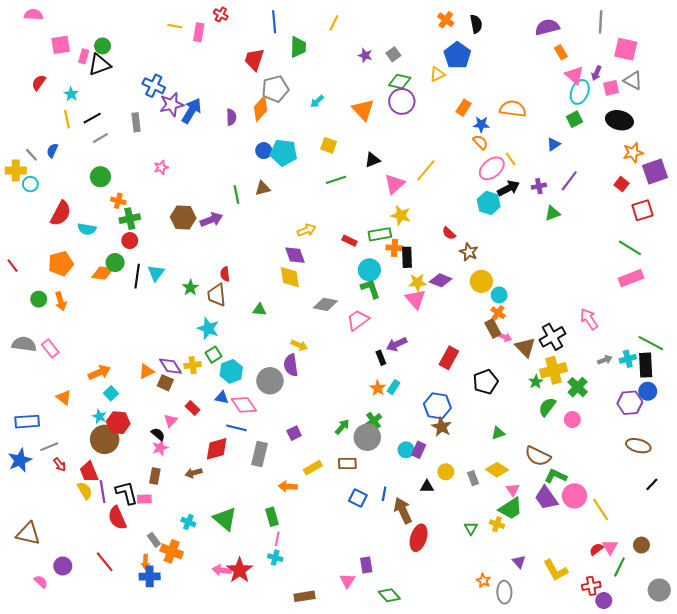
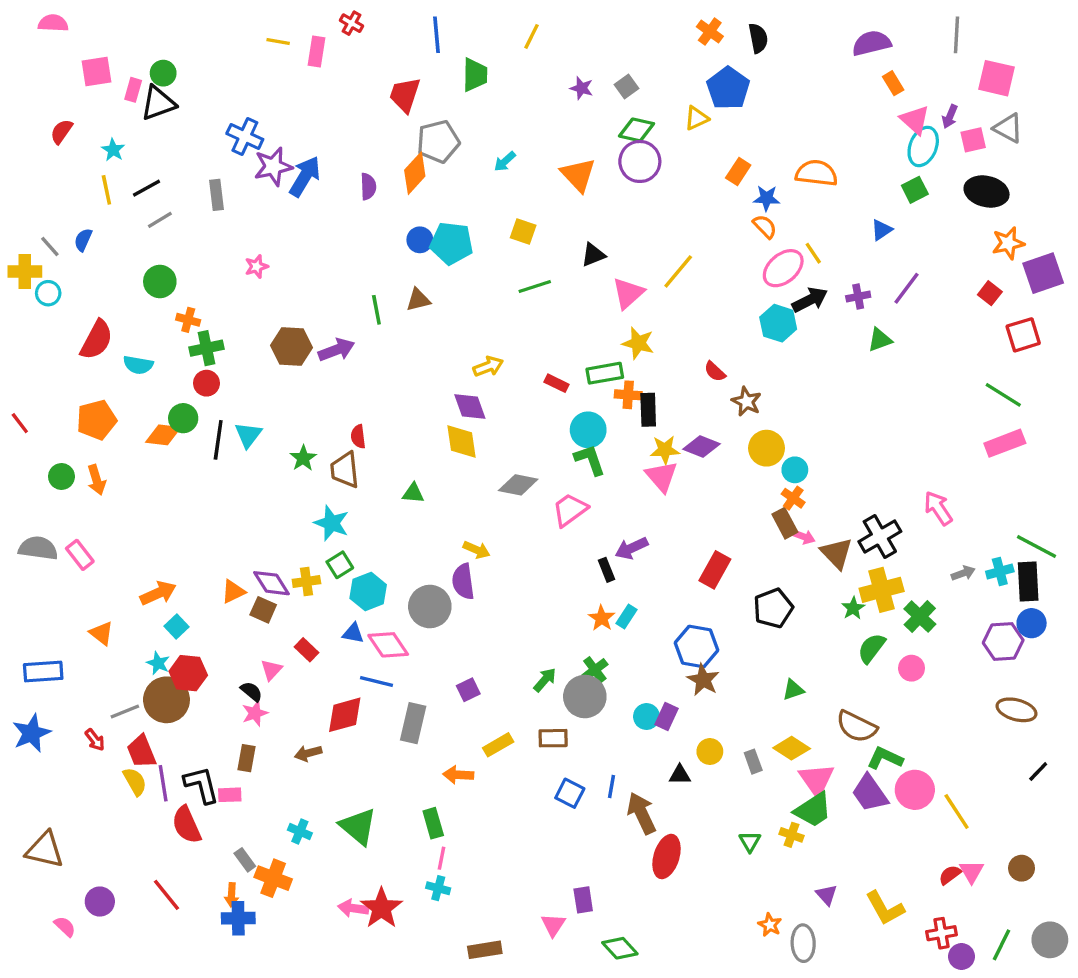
gray line: (49, 447) -> (125, 712), moved
pink triangle: (513, 490) -> (817, 780), size x1.6
green line: (619, 567) -> (1002, 945), moved

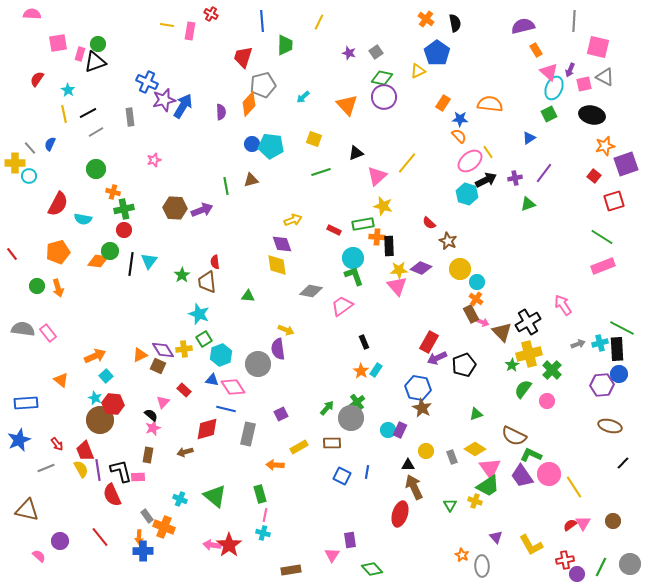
purple arrow: (632, 548) -> (437, 358), moved
gray line: (125, 712) -> (46, 468), moved
brown arrow: (642, 813) -> (414, 487), moved

